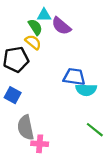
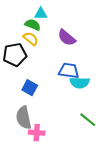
purple semicircle: (61, 26) -> (67, 38), moved
green semicircle: (35, 27) -> (33, 25), turned -35
blue square: (13, 95) -> (30, 88), moved

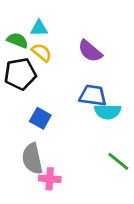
cyan triangle: (41, 14) -> (39, 28), moved
green semicircle: (33, 25) -> (17, 40), moved

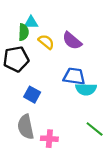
green semicircle: (17, 40) -> (24, 32), moved, turned 70
yellow semicircle: (42, 52) -> (46, 42), moved
pink cross: (50, 179) -> (49, 139), moved

